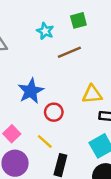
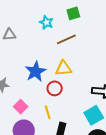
yellow triangle: (92, 94) -> (64, 68), moved
yellow line: (45, 142) -> (48, 112), turned 32

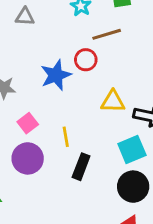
yellow triangle: (64, 68) -> (113, 101), moved
red circle: (55, 88) -> (86, 60), moved

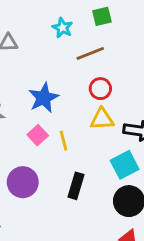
red circle: (86, 60) -> (100, 89), moved
pink square: (28, 123) -> (38, 135), moved
yellow line: (66, 137) -> (63, 141), moved

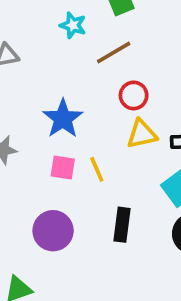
pink square: (38, 135) -> (63, 168), turned -30

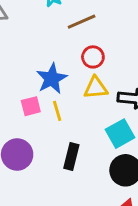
blue star: (63, 119) -> (52, 79), moved
pink square: (63, 168) -> (31, 106), turned -30

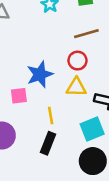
brown line: (82, 22) -> (86, 34), moved
yellow line: (57, 111) -> (51, 116), moved

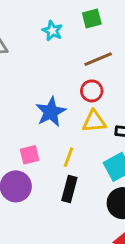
pink square: (19, 96) -> (30, 155), moved
yellow line: (51, 116) -> (69, 157), turned 36

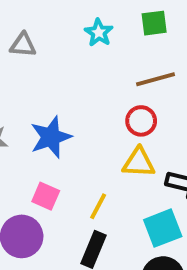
blue star: (51, 112) -> (51, 137), moved
pink square: (30, 155) -> (46, 196), turned 30

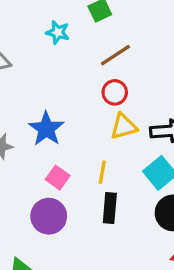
pink square: (46, 196) -> (58, 178), turned 30

